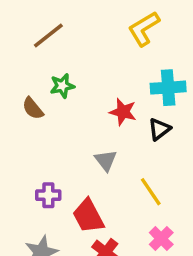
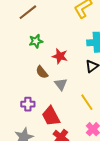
brown semicircle: (33, 108) -> (42, 72), moved
red star: (123, 112) -> (60, 56), moved

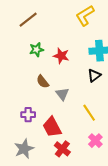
red star: (60, 56) -> (61, 56), moved

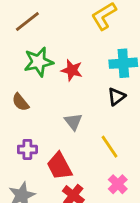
green star: (36, 50) -> (39, 62), size x1.5
brown semicircle: (43, 82) -> (20, 102), moved

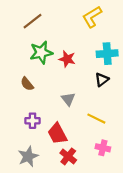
yellow line: (109, 147) -> (96, 119), turned -30
pink cross: (118, 184) -> (103, 148), turned -32

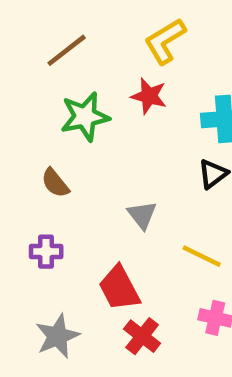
yellow L-shape: (92, 17) -> (165, 41), moved
red star: (67, 59) -> (149, 96), moved
purple cross: (32, 121) -> (46, 252), moved

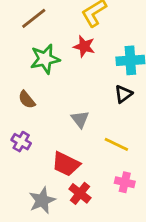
purple cross: (46, 252) -> (21, 142), turned 30
red trapezoid: (119, 288) -> (66, 164), turned -36
gray star: (57, 336) -> (42, 200), moved

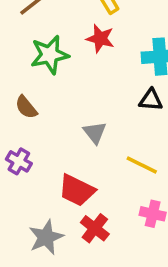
black triangle: (123, 94) -> (151, 100), turned 42

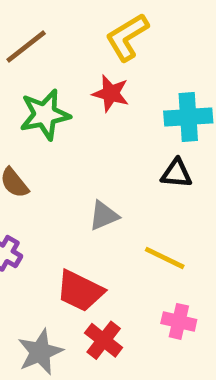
gray triangle: (95, 132) -> (104, 216), turned 45

